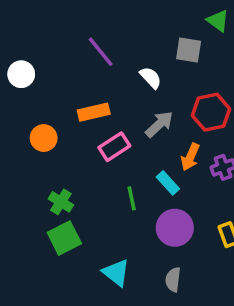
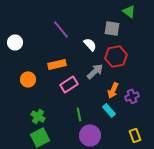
red hexagon: (211, 112) -> (116, 56), moved
cyan rectangle: (168, 183) -> (109, 110), moved
purple circle: (175, 228) -> (90, 135), moved

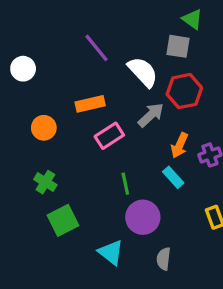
green triangle: (129, 11) -> (192, 19), moved
white semicircle: (90, 44) -> (143, 72), size x1.5
green cross: (38, 116) -> (45, 182), moved

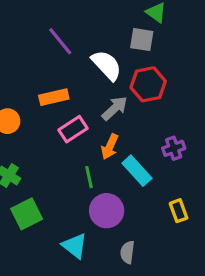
orange arrow: (180, 145) -> (110, 147), moved
cyan rectangle: (173, 177) -> (137, 171), size x1.4

